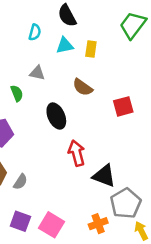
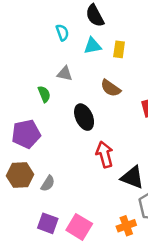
cyan semicircle: (35, 32) -> (62, 33), turned -35

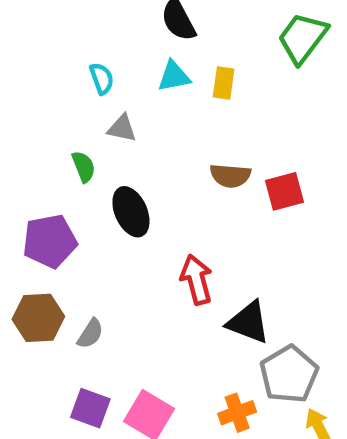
cyan semicircle: (62, 33) -> (102, 79), moved
brown semicircle: (111, 88) -> (230, 176), moved, turned -30
black ellipse: (84, 117) -> (131, 212), moved

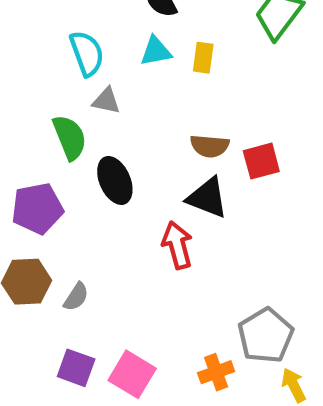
cyan semicircle: (102, 79) -> (87, 53), size x1.5
green semicircle: (84, 167) -> (70, 137), size x1.5
black triangle: (248, 322) -> (207, 198), moved

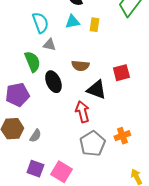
brown semicircle: (210, 146) -> (80, 66), moved
gray pentagon: (266, 336) -> (92, 144), moved
orange cross: (216, 372) -> (122, 136), moved

